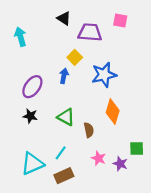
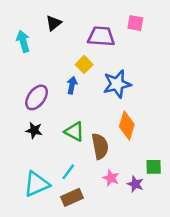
black triangle: (64, 18) -> (54, 23), moved, turned 48
brown semicircle: (89, 130) -> (100, 146), size x1.5

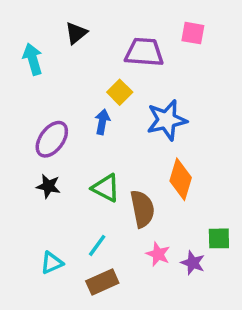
cyan triangle: (37, 184) -> (52, 263), size x0.6

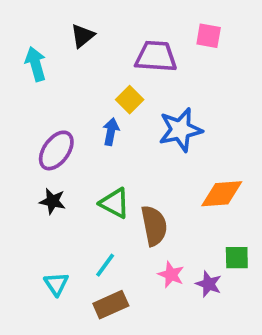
orange diamond: (181, 179) -> (222, 194), moved, turned 69
cyan triangle: (52, 263) -> (56, 284), turned -40

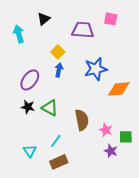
yellow square: (130, 100) -> (58, 52), moved
orange diamond: (222, 194) -> (119, 89), moved
green triangle: (115, 203) -> (50, 108), moved
pink star: (171, 275) -> (106, 130), moved

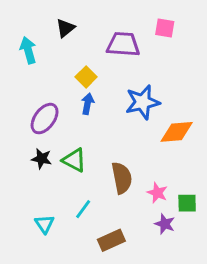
brown rectangle: (59, 162) -> (111, 240), moved

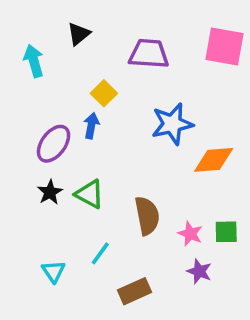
pink square: (165, 28) -> (224, 47), moved, size x1.6
blue arrow: (88, 104) -> (91, 126), moved
black star: (42, 159) -> (50, 192), turned 30
green square: (187, 203) -> (226, 232), moved

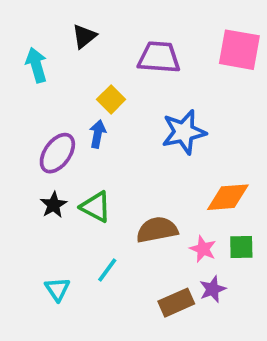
orange diamond: (214, 160) -> (228, 197), moved
brown semicircle: (147, 216) -> (157, 230), turned -90
purple star: (199, 271) -> (213, 289), turned 30
brown rectangle: (134, 291) -> (176, 303), moved

